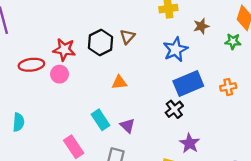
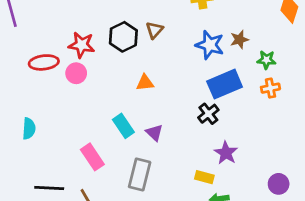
brown star: (201, 26) -> (239, 40), moved
green star: (233, 41) -> (266, 60), moved
blue star: (175, 50) -> (210, 45), turned -30

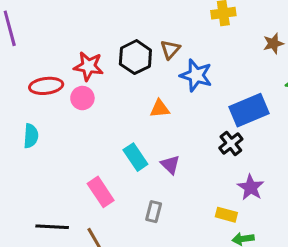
brown star: (239, 40) -> (273, 43), moved
blue star: (210, 45) -> (196, 75), moved
cyan semicircle: (29, 129) -> (31, 136), moved
gray rectangle: (140, 174) -> (154, 212), size x0.6

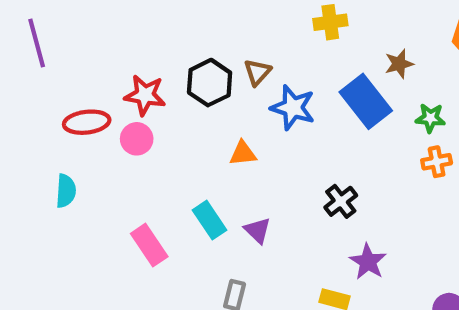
blue rectangle: (249, 110) -> (366, 101), moved, turned 75
pink rectangle: (101, 192) -> (149, 245), moved

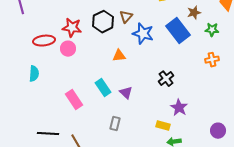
green star: (430, 118) -> (212, 30), moved

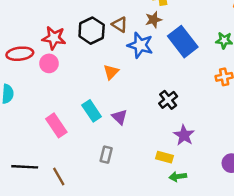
brown star: (194, 13) -> (154, 20), moved
brown triangle: (126, 17) -> (120, 25), turned -40
orange triangle: (119, 56) -> (111, 72), turned -40

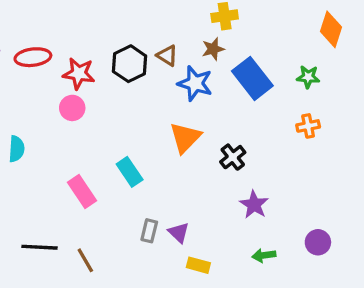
red ellipse: (20, 54) -> (33, 57), moved
orange triangle: (111, 72) -> (185, 137), moved, size x1.5
purple triangle: (120, 117) -> (179, 232), moved
yellow rectangle: (165, 157) -> (198, 265), moved
green arrow: (178, 177) -> (264, 255), moved

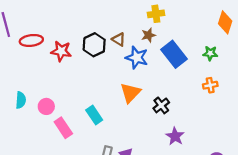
pink circle: (72, 108) -> (46, 106), moved

